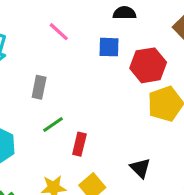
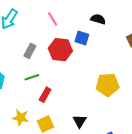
red hexagon: (148, 65) -> (60, 50), moved

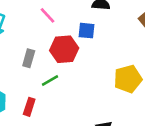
green line: (32, 77) -> (50, 80), moved
red rectangle: (45, 95) -> (29, 107), moved

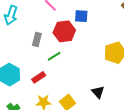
red rectangle: (29, 107) -> (39, 77), turned 40

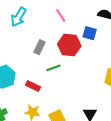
red rectangle: (39, 77) -> (33, 86), turned 48

